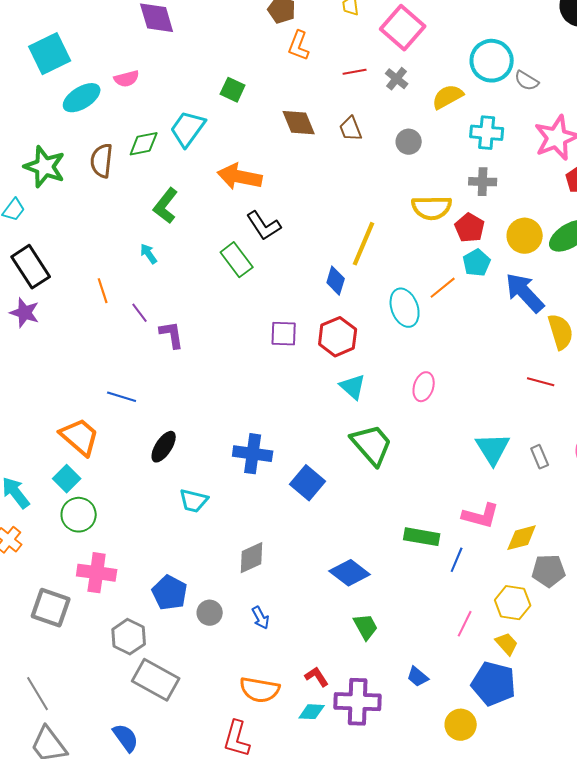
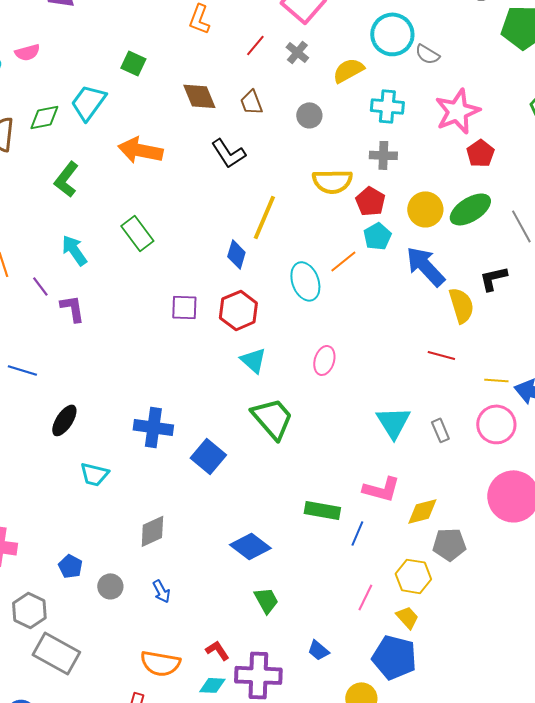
red line: (355, 72) -> (255, 45), turned -40
black L-shape: (264, 226) -> (228, 153), moved
cyan arrow: (149, 254) -> (74, 250), moved, size x1.5
blue pentagon: (170, 593) -> (70, 566), size x0.7

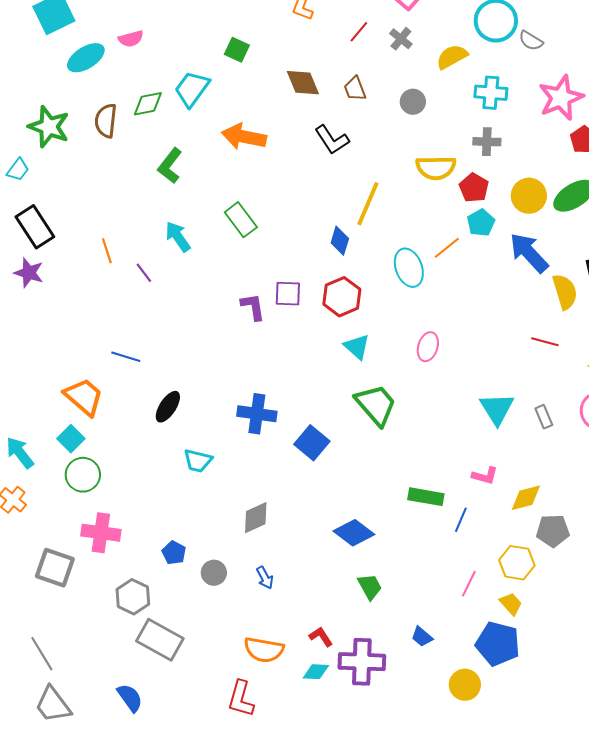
purple L-shape: (72, 308) -> (253, 307), moved
pink L-shape: (381, 489) -> (485, 476), size x0.7

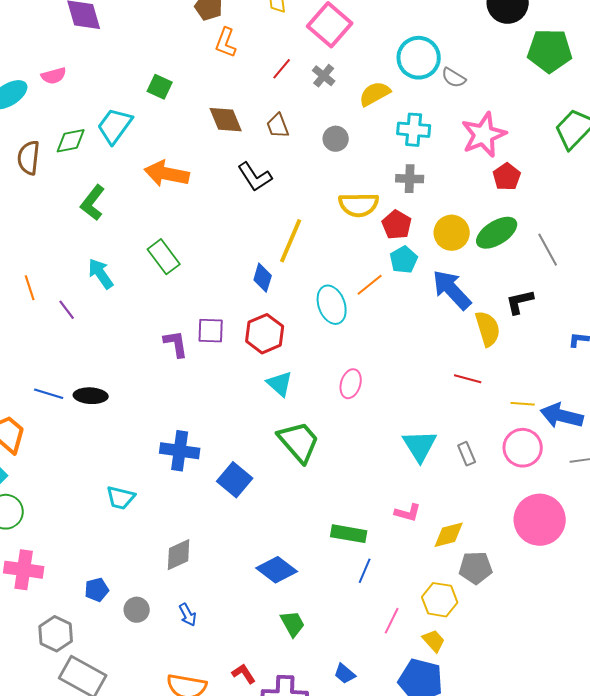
black ellipse: (168, 407) -> (91, 396), moved, turned 60
blue line: (461, 520) -> (365, 571), moved
blue pentagon: (174, 553) -> (97, 590), turned 30

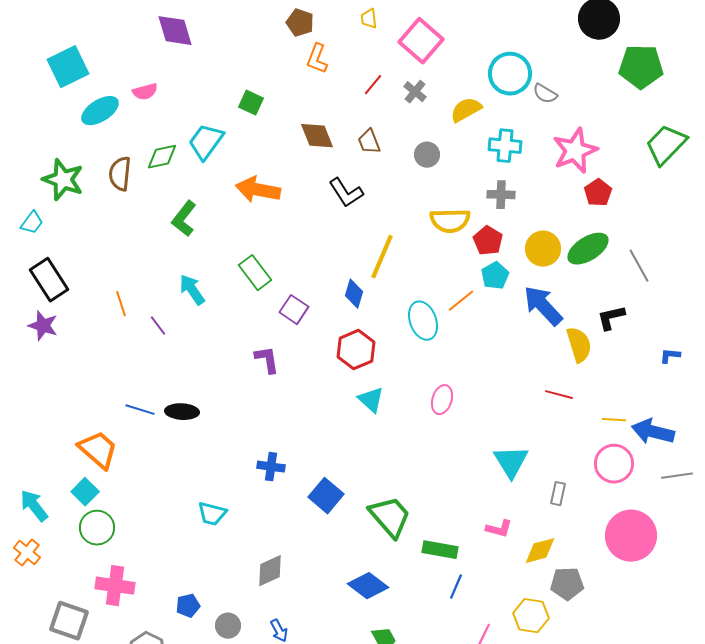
purple square: (211, 331) -> (294, 310), moved, turned 32
green trapezoid: (299, 442) -> (390, 517), moved
blue cross: (180, 451) -> (271, 467), size x0.7
gray rectangle: (467, 454) -> (558, 494), moved, turned 35

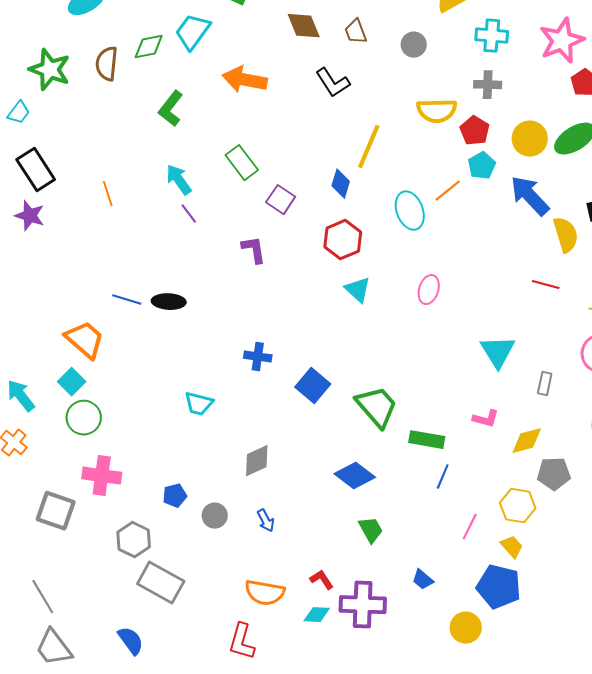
purple line: (158, 326) -> (189, 214), moved

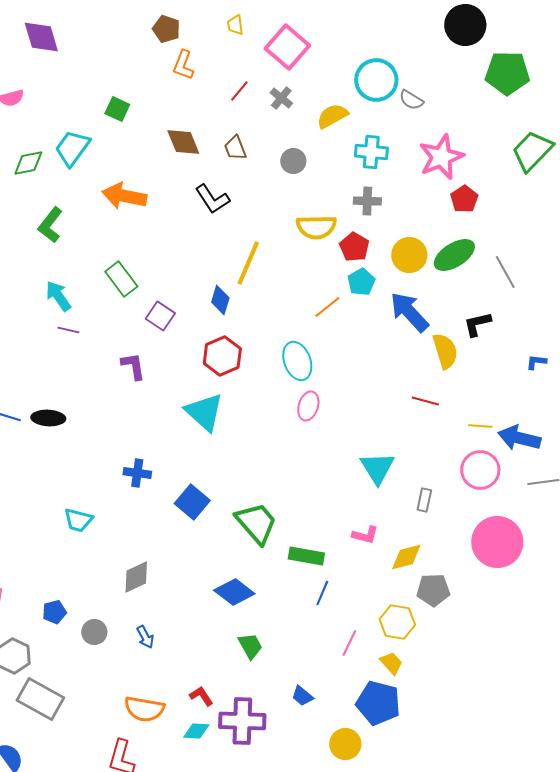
cyan ellipse: (410, 211) -> (297, 361), moved
purple line: (189, 214) -> (68, 330), turned -40
cyan triangle: (358, 290) -> (204, 412), moved, size x1.5

